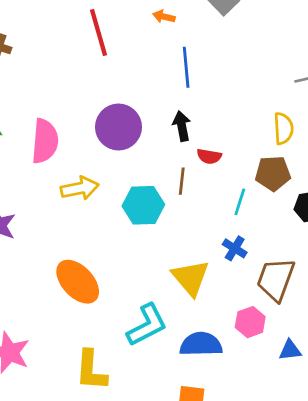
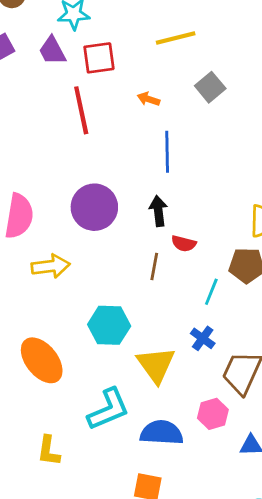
cyan hexagon: (143, 205) -> (109, 325), moved
yellow L-shape: (91, 370) -> (49, 451), size x0.7

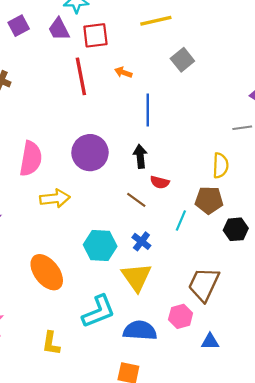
orange arrow: (148, 99) -> (123, 72), moved
brown line: (154, 266) -> (136, 200), turned -65
blue cross: (203, 338) -> (141, 241), moved

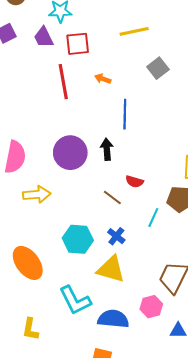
black arrow: (140, 156) -> (107, 149), moved
yellow triangle: (136, 277) -> (111, 269), turned -40
cyan L-shape: (99, 311) -> (75, 300), turned 84

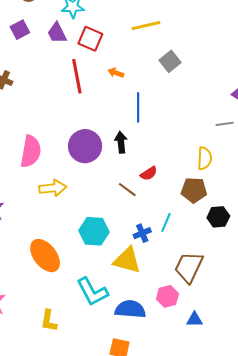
red square: (78, 44) -> (90, 39), turned 30
red semicircle: (134, 182) -> (149, 174), turned -48
cyan line: (153, 217) -> (166, 222), moved
blue cross: (116, 236) -> (142, 233), moved, turned 30

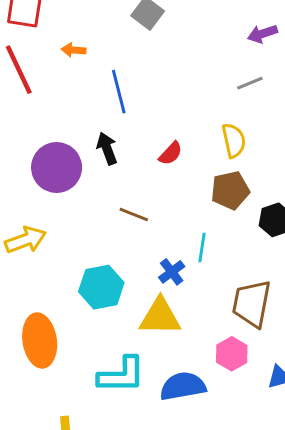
red semicircle: (149, 174) -> (171, 153), moved
orange ellipse: (45, 256) -> (40, 340), turned 44
cyan L-shape: (92, 292) -> (121, 375), turned -48

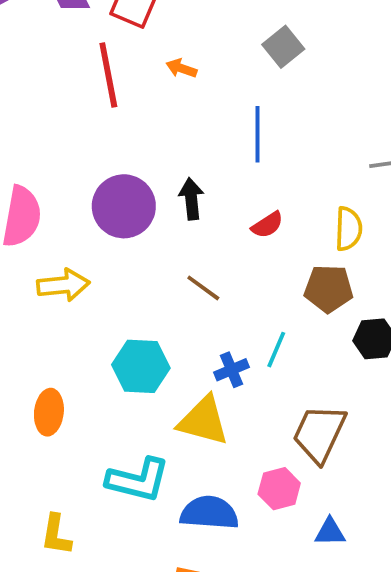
blue line: (119, 92) -> (257, 134), moved
orange ellipse: (40, 340) -> (49, 412), size x0.7

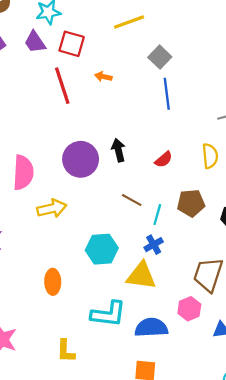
blue line: (257, 134) -> (167, 94), moved
brown pentagon: (329, 289) -> (191, 203), moved
cyan line: (276, 350) -> (157, 214), moved

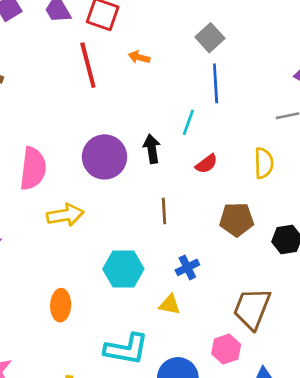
brown line: (132, 200) -> (164, 211), turned 54
cyan line: (157, 214) -> (188, 122), moved
yellow triangle: (141, 276) -> (170, 305), size x0.6

